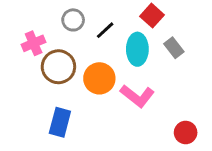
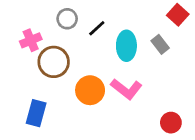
red square: (152, 16) -> (178, 15), moved
orange circle: (99, 78) -> (90, 90), moved
blue rectangle: (60, 122) -> (36, 113), moved

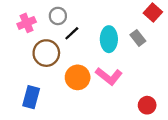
black line: (97, 28) -> (72, 33), moved
pink cross: (31, 40) -> (27, 23), moved

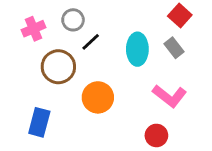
red square: (153, 12) -> (180, 16), moved
pink L-shape: (109, 76) -> (170, 96), moved
red circle: (147, 105) -> (156, 135), moved

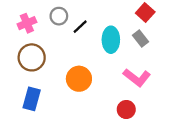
black line: (91, 42) -> (80, 27), moved
brown circle: (58, 67) -> (32, 57), moved

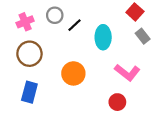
gray rectangle: (140, 39) -> (143, 36), moved

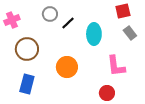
red square: (135, 12) -> (123, 11), turned 35
pink cross: (25, 22) -> (12, 20), moved
pink L-shape: (127, 72) -> (116, 66), turned 45

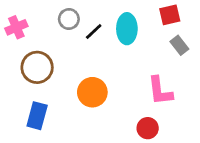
cyan ellipse: (94, 34) -> (127, 29), moved

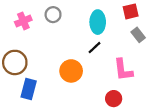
pink cross: (16, 27) -> (23, 21), moved
black line: (94, 31) -> (94, 48), moved
brown circle: (37, 67) -> (15, 62), moved

